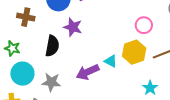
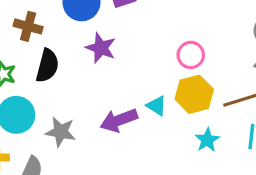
pink circle: (144, 25) -> (191, 55), moved
black semicircle: (52, 46) -> (47, 66), moved
cyan star: (150, 88) -> (207, 140), moved

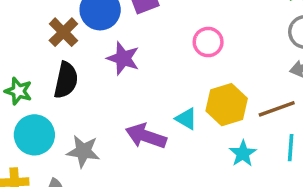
brown cross: (28, 26) -> (63, 32), moved, turned 32
pink circle: (191, 55) -> (208, 42), moved
purple arrow: (119, 120) -> (146, 136), turned 42

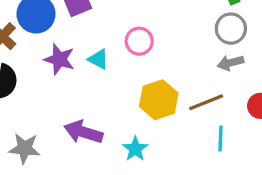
cyan triangle: (186, 119) -> (98, 59), moved
cyan star: (243, 153) -> (135, 149), moved

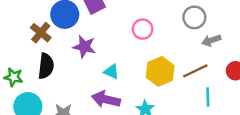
gray circle: (231, 29) -> (194, 17), moved
cyan triangle: (98, 59) -> (111, 72), moved

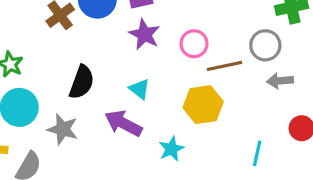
purple star: (84, 47) -> (144, 34), moved
black semicircle: (46, 66) -> (82, 82), moved
brown line: (195, 71) -> (224, 66), moved

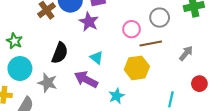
purple star: (144, 34) -> (89, 22), moved
gray circle: (265, 45) -> (160, 18), moved
gray arrow: (280, 81) -> (186, 53), turned 133

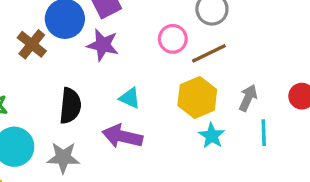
gray arrow: (186, 53) -> (248, 98), moved
cyan star: (116, 96) -> (212, 136), moved

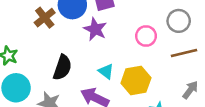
brown line: (209, 53) -> (184, 53), moved
yellow hexagon: (197, 97) -> (136, 80), moved

